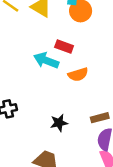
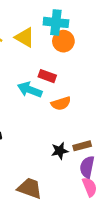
black star: (59, 123) -> (60, 151), moved

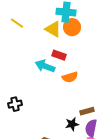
yellow triangle: (25, 37) -> (53, 29), moved
black star: (60, 151) -> (72, 124), moved

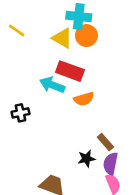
red rectangle: (59, 55) -> (70, 71), size x1.5
black cross: (15, 104) -> (20, 113), moved
brown rectangle: (87, 111) -> (105, 142), turned 64

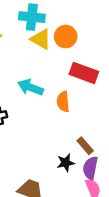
cyan cross: (79, 16) -> (32, 17), moved
red rectangle: (70, 71) -> (84, 73), moved
orange semicircle: (84, 99) -> (63, 102), turned 102

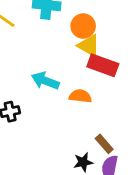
yellow triangle: (41, 39) -> (89, 46), moved
orange semicircle: (63, 102) -> (80, 96), turned 102

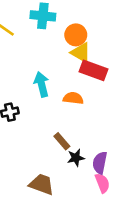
cyan arrow: (45, 81) -> (42, 84), turned 55
brown rectangle: (104, 144) -> (62, 141), moved

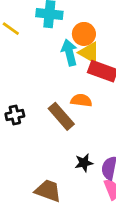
cyan arrow: (42, 84) -> (69, 53), moved
brown rectangle: (62, 141) -> (61, 116), moved, size x1.5

